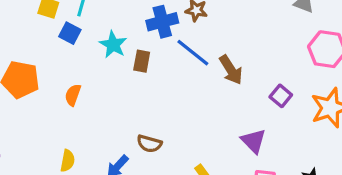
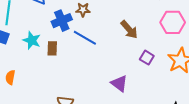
brown arrow: (231, 70) -> (129, 30), moved
purple triangle: (254, 141) -> (119, 83), moved

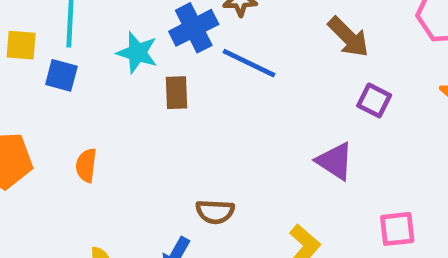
cyan star: (32, 40) -> (137, 53), moved
purple square: (147, 58) -> (374, 100), moved

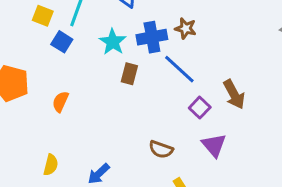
brown arrow: (348, 37) -> (234, 94), moved
purple square: (374, 100) -> (200, 108), moved
brown semicircle: (215, 212) -> (161, 149), moved

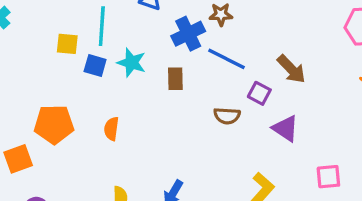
cyan star: (113, 42) -> (132, 63), moved
brown semicircle: (161, 149) -> (227, 116), moved

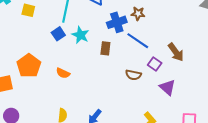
yellow square: (67, 44) -> (28, 10), moved
blue square: (95, 65) -> (58, 34), turned 32
orange pentagon: (54, 124) -> (29, 66), turned 30
orange semicircle: (111, 129) -> (63, 73), turned -80

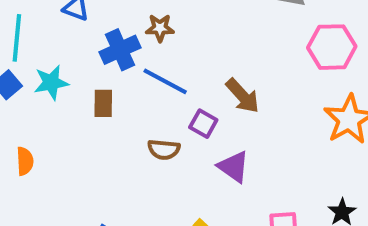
cyan star: (80, 35) -> (51, 83), turned -30
orange semicircle: (63, 73) -> (25, 161), turned -112

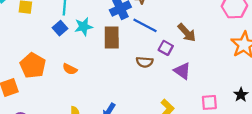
brown rectangle: (103, 103) -> (112, 38), size x1.5
orange semicircle: (25, 161) -> (70, 69), turned 120

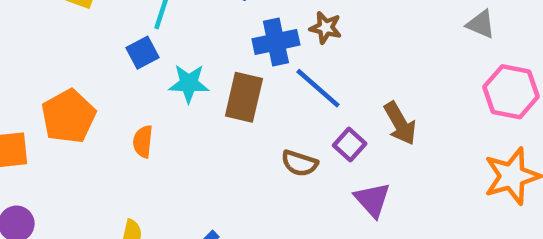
cyan star: (84, 27) -> (189, 83), moved
orange semicircle: (70, 69) -> (143, 141), turned 56

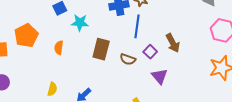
blue line: (318, 88) -> (137, 26), turned 55
brown rectangle: (244, 97) -> (101, 49), moved

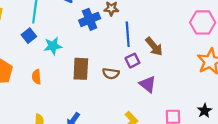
blue line: (137, 26) -> (128, 34), moved
purple square: (150, 52) -> (132, 61), turned 32

